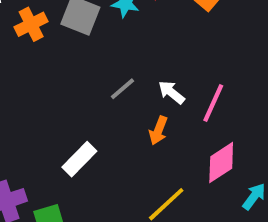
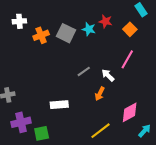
pink line: (213, 103) -> (127, 59), moved
white rectangle: (79, 159) -> (59, 105), turned 36

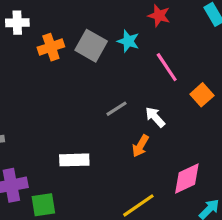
red star: (105, 21) -> (159, 16), moved
orange square: (130, 29) -> (202, 95), moved
pink line: (127, 59) -> (167, 67), moved, turned -66

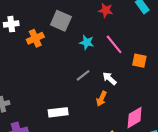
cyan star: (128, 41) -> (87, 42), moved
gray square: (91, 46) -> (61, 21), moved
orange square: (202, 95) -> (139, 61), turned -32

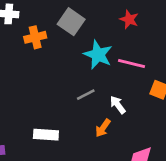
cyan star: (87, 42) -> (98, 55), size x1.5
pink line: (114, 44) -> (132, 64), turned -48

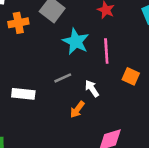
pink line: (132, 64) -> (106, 51), turned 70
white rectangle: (46, 135) -> (23, 94), moved

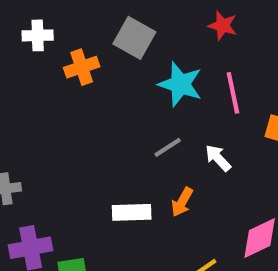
white rectangle: (23, 94) -> (132, 212), moved
orange arrow: (77, 109) -> (182, 202), moved

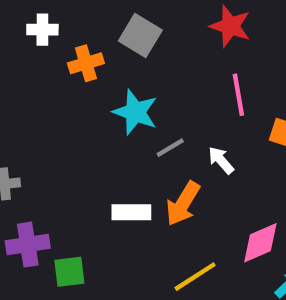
red star: (223, 26) -> (230, 26), size x1.4
cyan star: (180, 84) -> (135, 112), moved
orange arrow: (182, 202) -> (183, 204), size x1.5

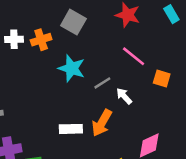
white cross: (42, 30) -> (14, 39), moved
pink line: (238, 95) -> (134, 56), turned -40
gray line: (170, 148) -> (102, 83), moved

